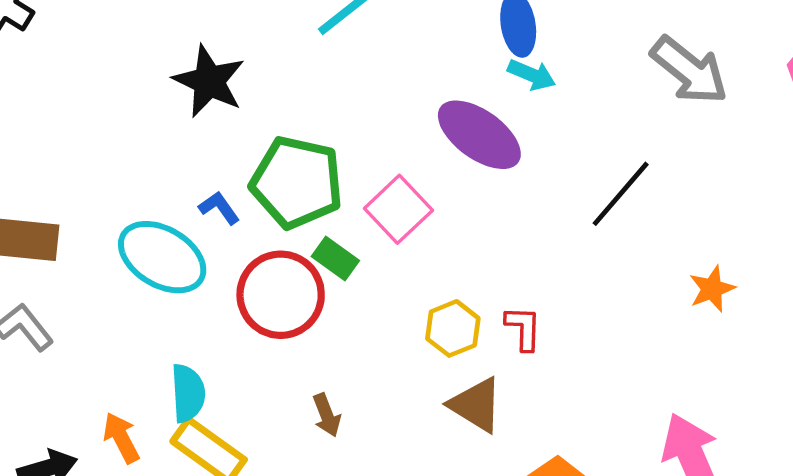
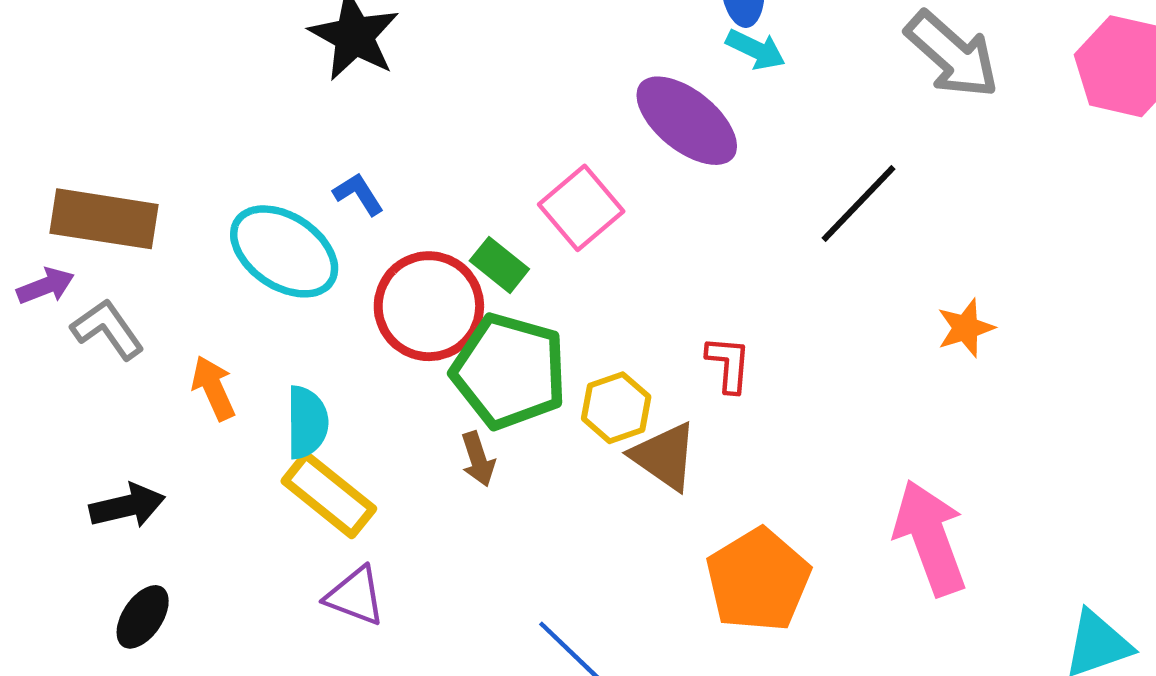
green pentagon: (297, 182) -> (509, 371), moved
yellow hexagon: (453, 328) -> (616, 408), moved
orange arrow: (121, 438) -> (213, 388), moved

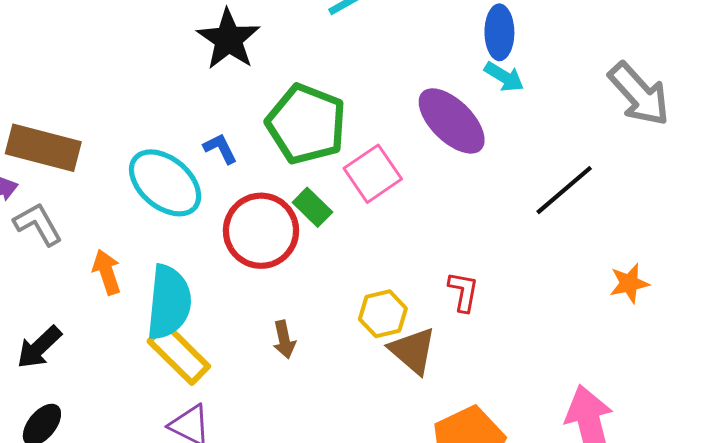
green pentagon: (509, 371) -> (306, 124), moved
cyan semicircle: (307, 422) -> (169, 302), size x1.5
black arrow: (127, 506) -> (39, 347), turned 144

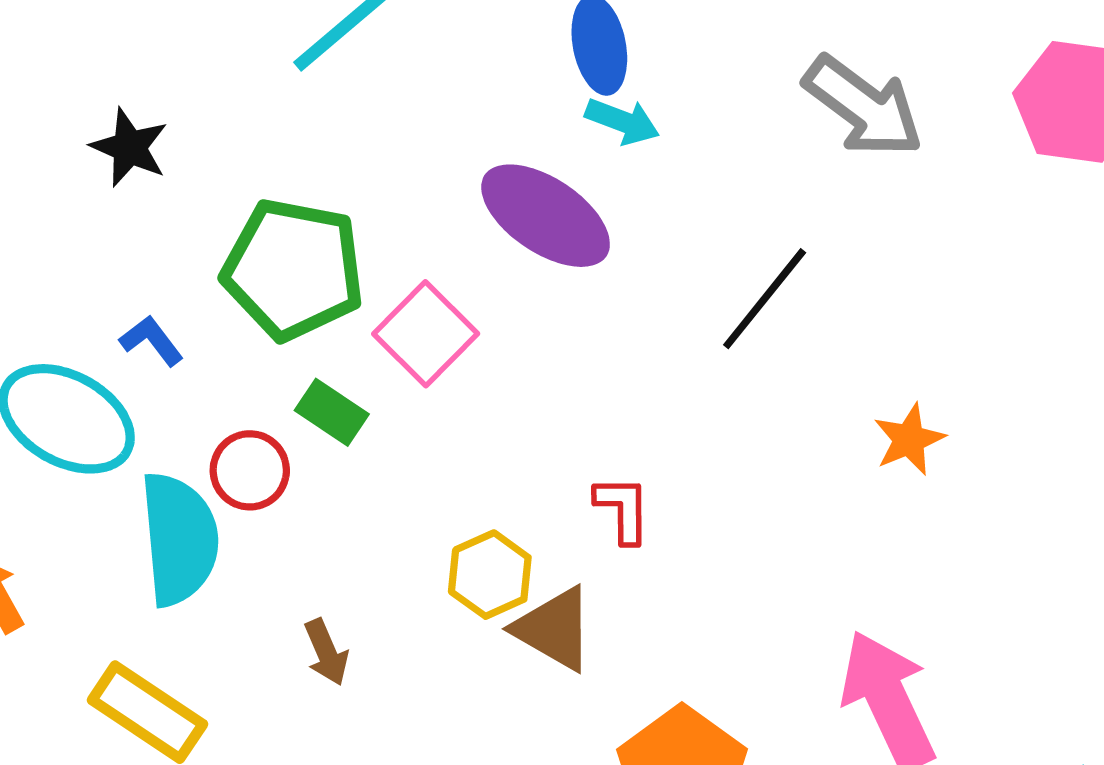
black star: (228, 39) -> (129, 147), size x0.7
red circle: (261, 231) -> (250, 470), size x0.6
cyan semicircle: (169, 302) -> (179, 539), moved

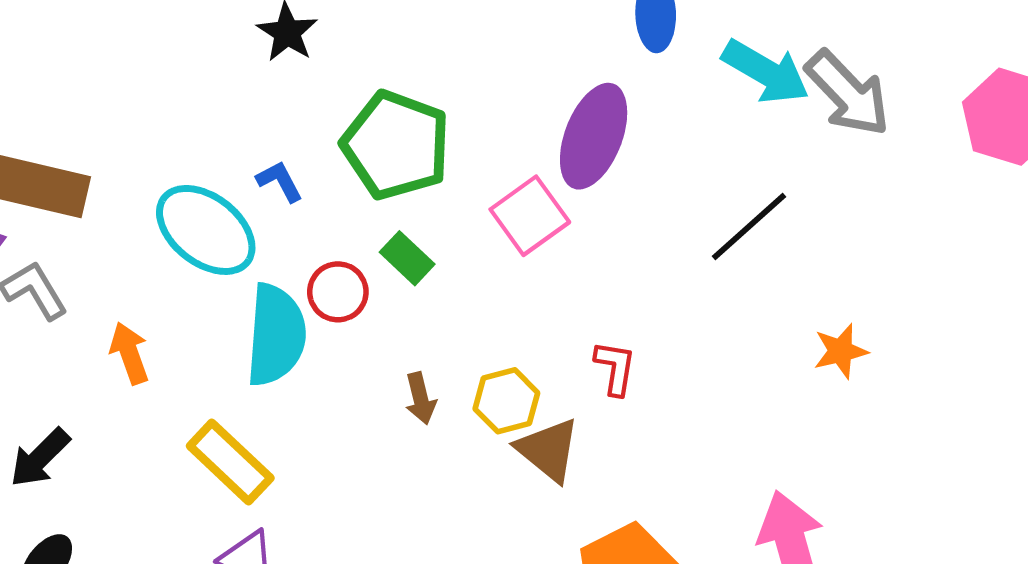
cyan arrow: (622, 121) -> (766, 72), moved, size x1.6
purple ellipse: (546, 216) -> (594, 136), turned 68
pink square: (426, 334) -> (530, 216), moved
brown arrow: (326, 652) -> (421, 398), moved

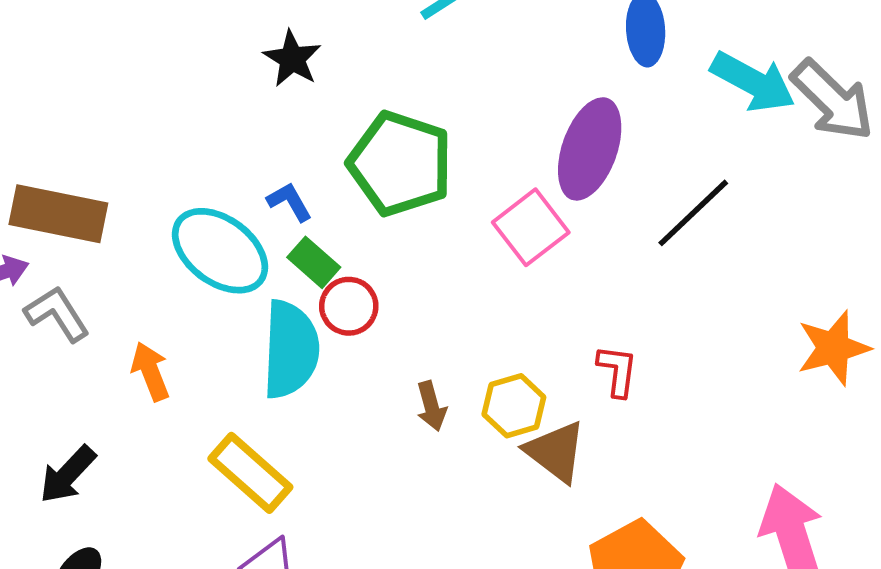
black line: (749, 226) -> (693, 213), moved
green rectangle: (407, 258) -> (314, 262), moved
orange star: (841, 351) -> (833, 348), size x1.4

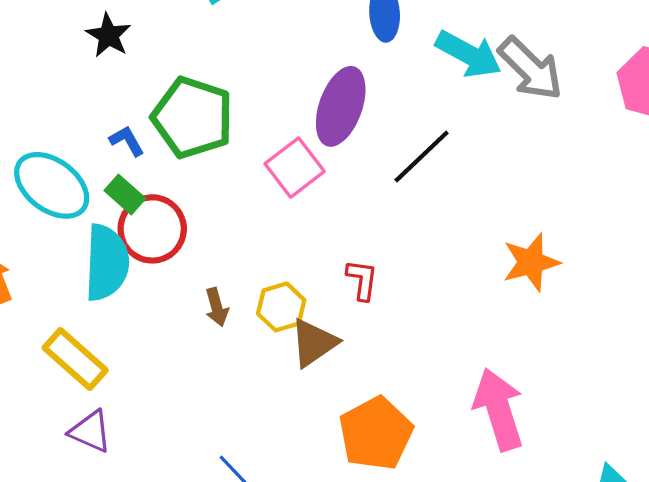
blue L-shape: (290, 202) -> (127, 141), moved
red circle: (349, 306) -> (152, 229), size x1.5
brown triangle: (556, 452) -> (314, 343), turned 48

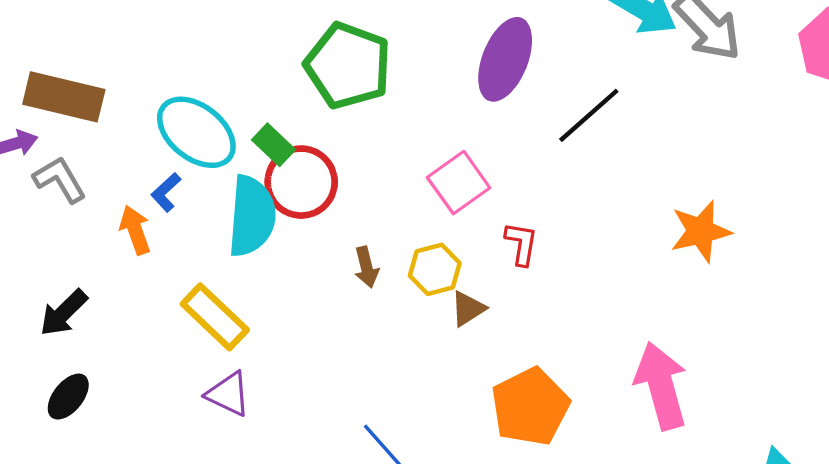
blue L-shape: (127, 141) -> (166, 192), moved, turned -105
pink square: (295, 168) -> (459, 183), moved
brown triangle: (314, 343) -> (468, 309), size x0.7

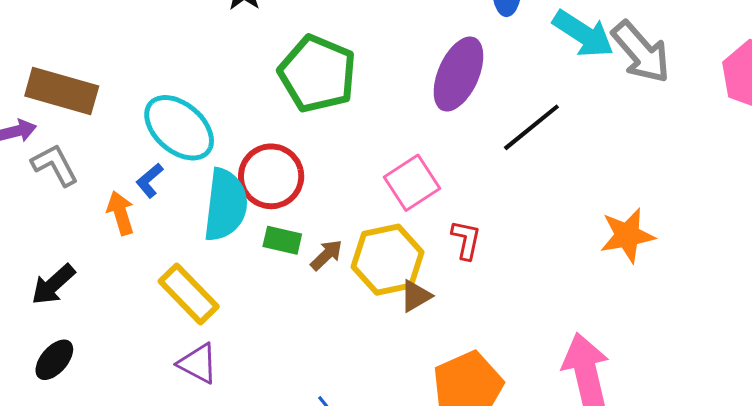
green rectangle: (273, 145) -> (282, 240), moved, turned -33
brown arrow: (366, 267) -> (326, 255), turned -123
yellow hexagon: (435, 269) -> (388, 260), size x1.5

